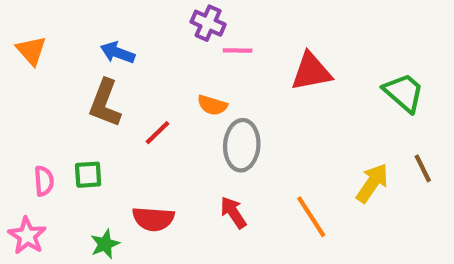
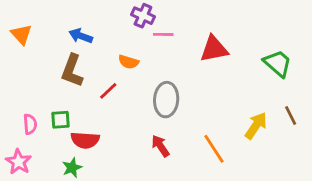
orange semicircle: (212, 105) -> (128, 62), moved
red semicircle: (153, 219) -> (85, 140), moved

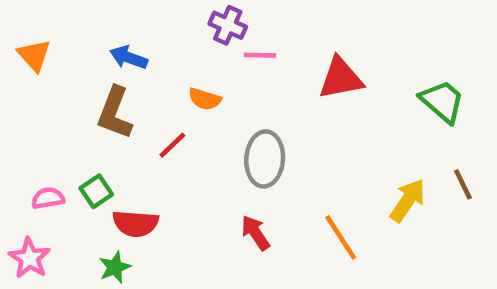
green square: (60, 120) -> (96, 191), turned -30
pink semicircle: (30, 124) -> (48, 198), turned -96

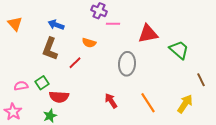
green trapezoid: (442, 101) -> (179, 50), moved
gray ellipse: (265, 159) -> (127, 64), moved
yellow arrow: (408, 200) -> (185, 104), moved

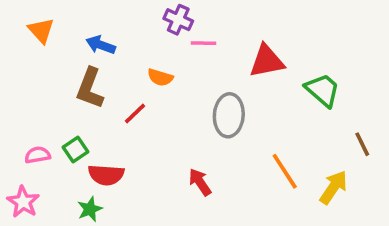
orange triangle: (15, 24) -> (41, 31), moved
orange line: (148, 103) -> (285, 171), moved

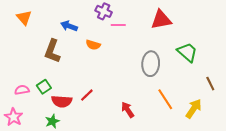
blue arrow: (101, 45) -> (69, 26), moved
red triangle: (267, 61) -> (161, 20), moved
red line: (135, 113) -> (87, 95), moved
gray ellipse: (229, 115) -> (151, 64), moved
red arrow: (200, 182) -> (128, 110), moved

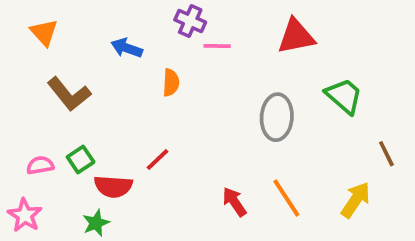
orange semicircle: (93, 45) -> (171, 83), turned -104
brown L-shape: (52, 51) -> (69, 94), moved, turned -60
red line: (87, 95) -> (157, 159), moved
orange line: (165, 99) -> (286, 198), moved

